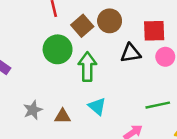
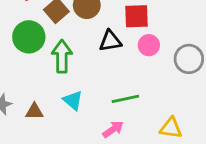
green line: (158, 105) -> (125, 99), moved

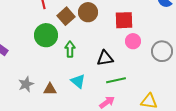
black triangle: (110, 41) -> (105, 58), moved
green arrow: (62, 56) -> (70, 49), size x0.7

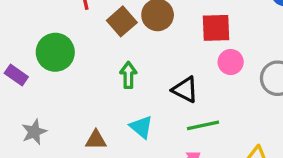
green circle: (46, 35) -> (55, 52), moved
black triangle: (105, 58) -> (185, 90), turned 36
gray star: (26, 84) -> (34, 132), moved

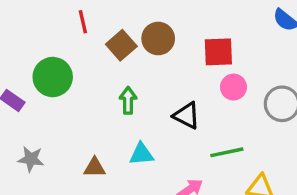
green line: (203, 125) -> (227, 152), moved
cyan triangle: (141, 127) -> (141, 154), turned -45
gray star: (34, 132) -> (31, 159), turned 30

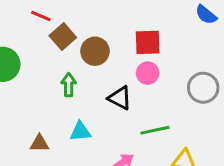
red line: (83, 22) -> (41, 16), moved, turned -54
brown circle: (158, 39) -> (95, 51), moved
pink circle: (233, 87) -> (148, 73), moved

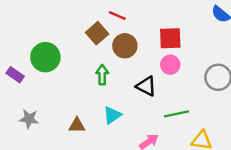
red line: (41, 16) -> (117, 16), moved
cyan triangle: (80, 132) -> (112, 115), turned -30

